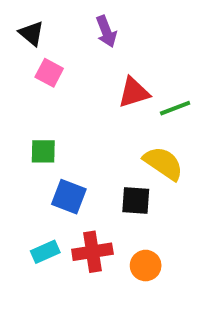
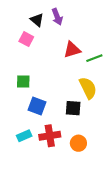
black triangle: (31, 33) -> (37, 20), moved
yellow semicircle: (163, 163) -> (88, 88), turned 30

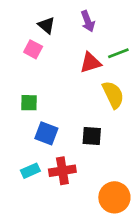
purple arrow: (57, 17) -> (88, 21), moved
green line: (94, 58) -> (118, 53), moved
yellow semicircle: (88, 88) -> (113, 95), moved
orange circle: (78, 143) -> (114, 197), moved, size x1.5

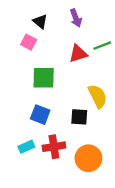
yellow semicircle: (113, 95) -> (98, 96), moved
green square: (29, 103) -> (44, 78), moved, size x1.5
orange circle: (114, 197) -> (88, 158), moved

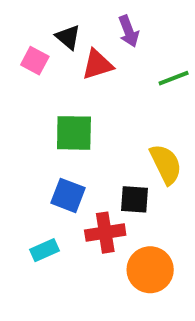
pink square: (29, 42) -> (35, 61), moved
red triangle: (78, 54) -> (97, 64), moved
red cross: (54, 147) -> (105, 233), moved

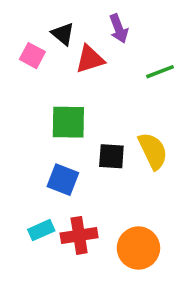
black square: (134, 199) -> (111, 156), moved
red cross: (105, 233) -> (79, 235), moved

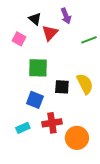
pink square: (32, 56) -> (19, 39), moved
red triangle: (90, 59) -> (50, 33), turned -30
red cross: (79, 235) -> (52, 123), moved

